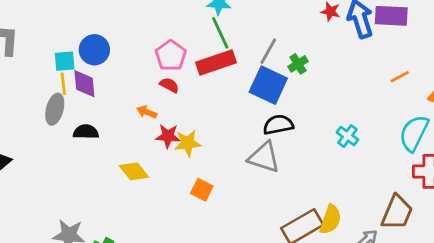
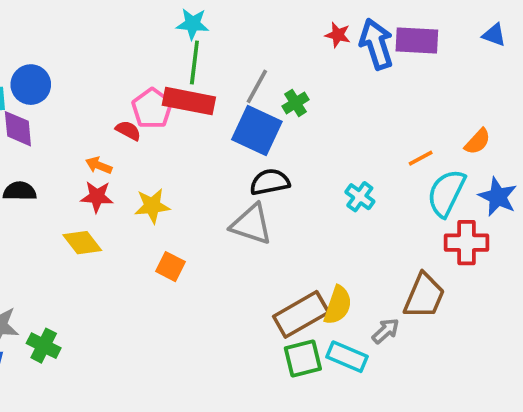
green line: (220, 33) -> (194, 62), turned 32
pink pentagon: (171, 55) -> (152, 108), moved
red rectangle: (216, 63) -> (189, 101), turned 30
orange line: (400, 77) -> (421, 158), moved
red star: (168, 136) -> (97, 197), moved

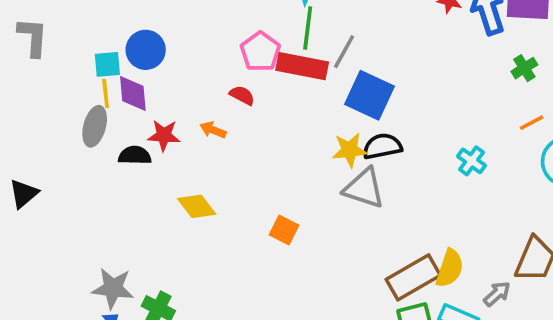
gray line: (257, 86) -> (344, 52), moved
green cross: (296, 103) -> (524, 68), moved
pink pentagon: (152, 108) -> (260, 52), moved
red star: (97, 197) -> (164, 135), moved
yellow star: (152, 206) -> (350, 150), moved

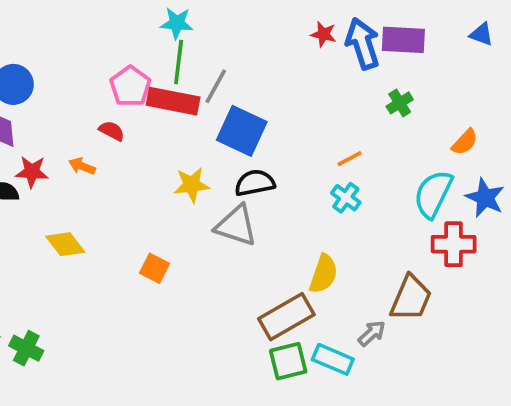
orange line: (532, 123) -> (350, 159), moved
yellow star: (350, 150) -> (192, 185), moved
yellow semicircle: (450, 268) -> (324, 274), moved

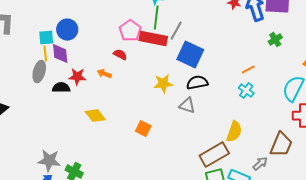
gray triangle: (236, 226) -> (187, 106), size x0.7

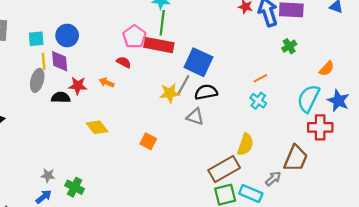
gray line: (176, 31) -> (184, 85), moved
cyan square: (46, 38) -> (36, 39), moved
gray star: (49, 161) -> (48, 175), size x0.6

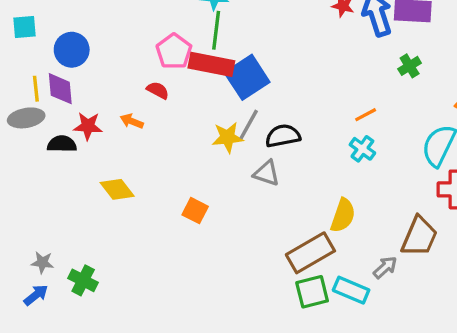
cyan square: (36, 39) -> (25, 27), moved
blue square: (198, 62) -> (247, 77), moved, turned 32
gray ellipse: (37, 80) -> (26, 118), turned 65

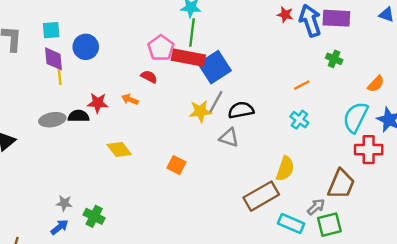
green cross: (410, 66) -> (334, 59), turned -35
purple diamond: (60, 89) -> (54, 59), moved
orange line: (366, 115) -> (302, 85), moved
gray ellipse: (26, 118) -> (52, 120), moved
green square: (312, 292) -> (329, 225), moved

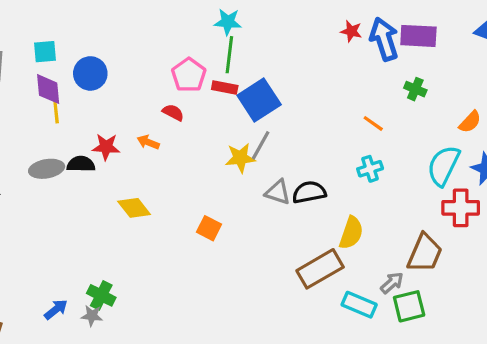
red rectangle: (188, 58) -> (225, 88), size x0.6
orange line: (302, 85) -> (373, 123), turned 63
black semicircle: (241, 110) -> (309, 192), moved
cyan cross: (299, 120) -> (370, 169), turned 36
gray star: (64, 203) -> (92, 316), moved

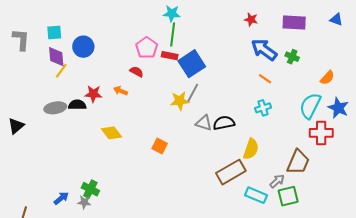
blue arrow: (384, 39) -> (264, 50), moved, turned -36
yellow line: (56, 111) -> (61, 71), turned 42

